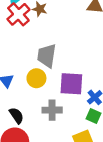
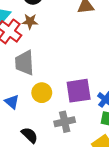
gray trapezoid: (47, 56) -> (25, 63), moved

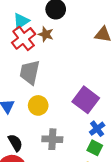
purple square: (79, 91) -> (86, 100), moved, turned 30

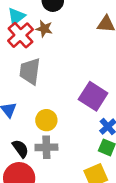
yellow circle: (38, 105) -> (46, 120), moved
gray cross: (52, 139) -> (46, 147), moved

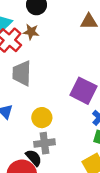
black semicircle: (20, 149) -> (34, 158), moved

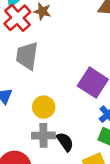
black semicircle: (34, 158) -> (65, 142), moved

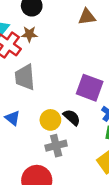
black semicircle: (65, 142) -> (72, 117), moved

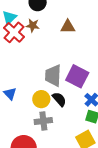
brown triangle: (87, 17) -> (68, 27), moved
gray trapezoid: (25, 77) -> (53, 76), moved

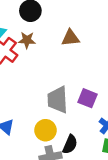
purple square: (77, 76) -> (87, 98), size x0.7
black semicircle: (59, 99) -> (70, 144), moved, turned 70

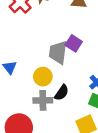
purple square: (87, 98) -> (74, 43), moved

